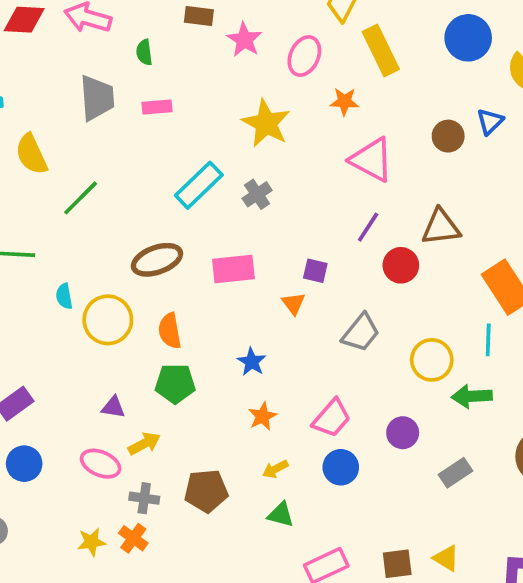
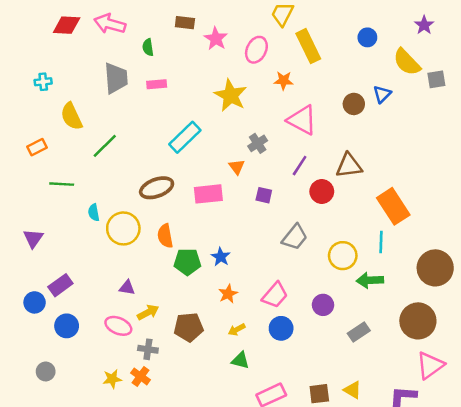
blue circle: (468, 38) -> (367, 37), size x0.6
gray cross: (257, 194) -> (258, 143), moved
orange triangle: (293, 303) -> (237, 167), moved
green pentagon: (175, 384) -> (187, 262), moved
brown pentagon: (206, 491) -> (189, 327), moved

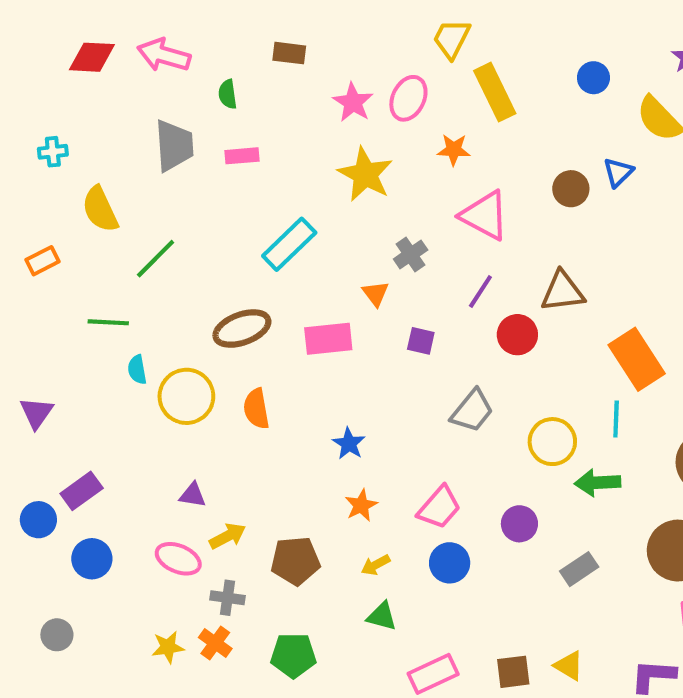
pink star: (216, 39) -> (353, 102), moved
green line: (62, 184) -> (108, 322), moved
green pentagon: (187, 262) -> (293, 655), moved

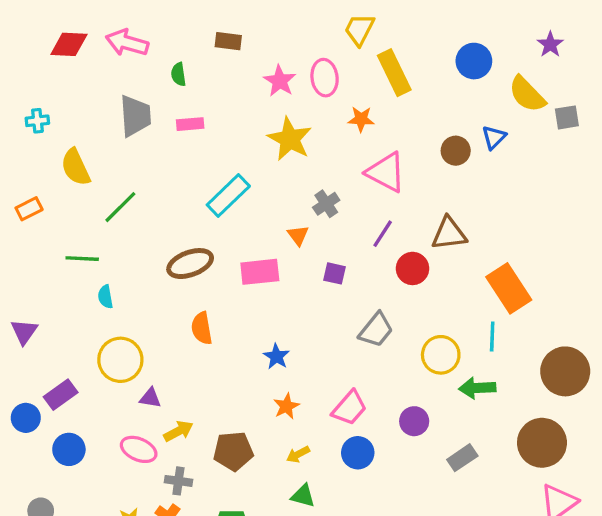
blue circle: (593, 78) -> (474, 61), size x1.4
pink ellipse: (408, 98) -> (325, 78), turned -32
yellow circle: (186, 396) -> (120, 360), moved

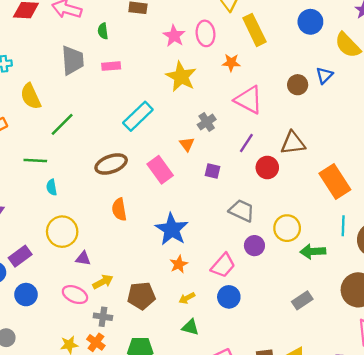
pink rectangle: (260, 272) -> (160, 170), turned 60
gray trapezoid: (376, 330) -> (242, 211), turned -104
cyan line: (492, 337) -> (343, 226), moved
blue star: (276, 356) -> (172, 229), size x1.8
purple circle: (414, 421) -> (254, 246), moved

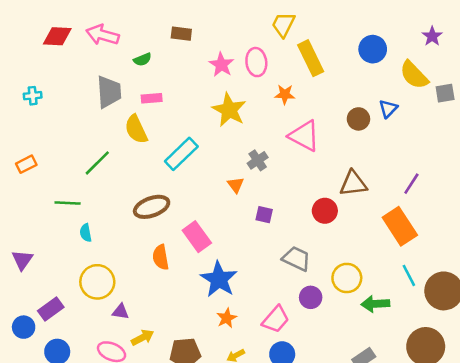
green semicircle: (103, 31) -> (143, 59), turned -105
yellow semicircle: (31, 96) -> (136, 129), moved
purple line: (246, 143) -> (411, 184), moved
pink rectangle: (160, 170) -> (197, 237), moved
cyan line: (343, 226) -> (409, 275), turned -30

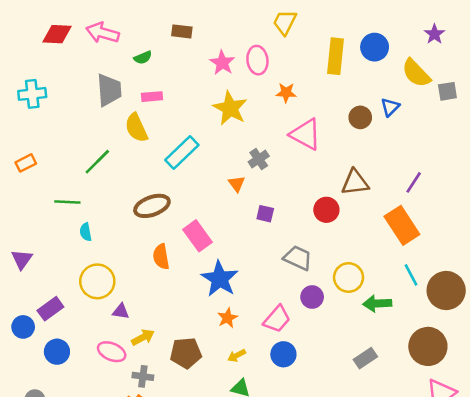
yellow rectangle: (311, 58) -> (336, 56), moved, turned 32
cyan cross: (33, 96) -> (32, 94), size x1.5

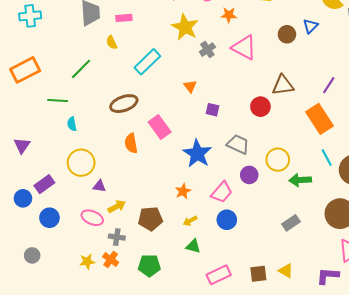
yellow semicircle: (136, 128) -> (112, 42), size x0.6
gray cross: (259, 159) -> (207, 50), moved
orange rectangle: (26, 163) -> (25, 70), size x1.8
blue star: (220, 279) -> (197, 154), moved

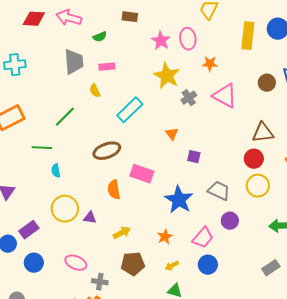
red circle: (260, 107) -> (254, 159), moved
pink rectangle: (160, 127) -> (142, 174), turned -35
yellow circle: (278, 160) -> (258, 186), moved
purple triangle: (99, 186) -> (90, 218), moved
yellow arrow: (117, 207) -> (122, 233), moved

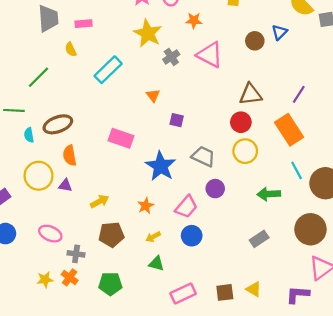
brown ellipse: (107, 151) -> (58, 124), moved
orange semicircle: (114, 190) -> (70, 155), moved

